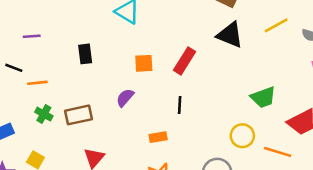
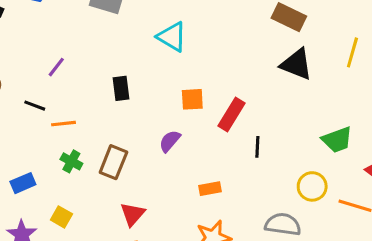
yellow line: (276, 25) -> (352, 52), turned -45
purple line: (32, 36) -> (56, 67), turned -48
red rectangle: (185, 61) -> (232, 114), moved
black line: (180, 105) -> (257, 147), moved
brown rectangle: (78, 115) -> (113, 162), turned -56

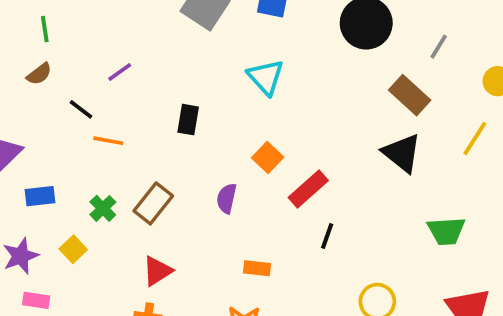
yellow line: (352, 52) -> (475, 138), moved
orange square: (192, 99) -> (268, 158), turned 30
green trapezoid: (337, 140) -> (446, 231), moved
purple semicircle: (170, 141) -> (227, 198), turned -45
green cross: (71, 161) -> (103, 208), moved

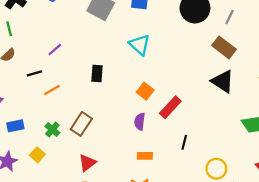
gray line: (439, 47) -> (229, 17), moved
black line: (81, 109) -> (34, 73), turned -48
orange line: (108, 141) -> (52, 90), turned -35
purple semicircle: (227, 198) -> (140, 122), moved
black line: (327, 236) -> (184, 142), moved

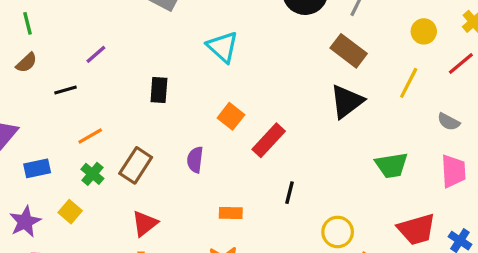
black triangle: (223, 81) -> (347, 101), turned 50
orange line: (52, 90) -> (90, 136), moved
purple semicircle: (140, 122) -> (195, 160), moved

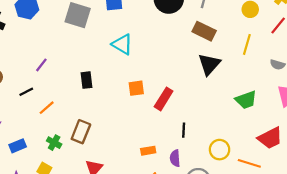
orange square: (231, 116) -> (136, 88), turned -35
orange line: (90, 136) -> (47, 108), moved
purple semicircle: (195, 160) -> (175, 158), moved

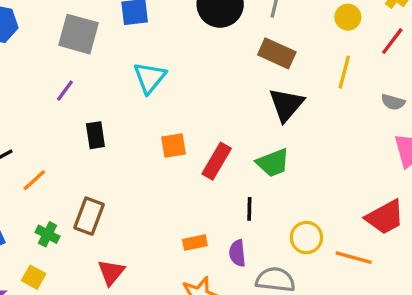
cyan triangle: (122, 44) -> (150, 78), turned 40
purple line: (41, 65) -> (65, 91), moved
green trapezoid: (246, 100) -> (273, 163), moved

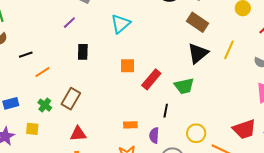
yellow line: (344, 72) -> (229, 50), moved
red triangle: (111, 272) -> (78, 134), turned 36
yellow square: (34, 277) -> (32, 129), turned -32

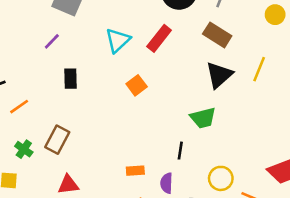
orange square: (128, 66) -> (137, 85), moved, turned -35
red rectangle: (151, 79) -> (159, 38), moved

